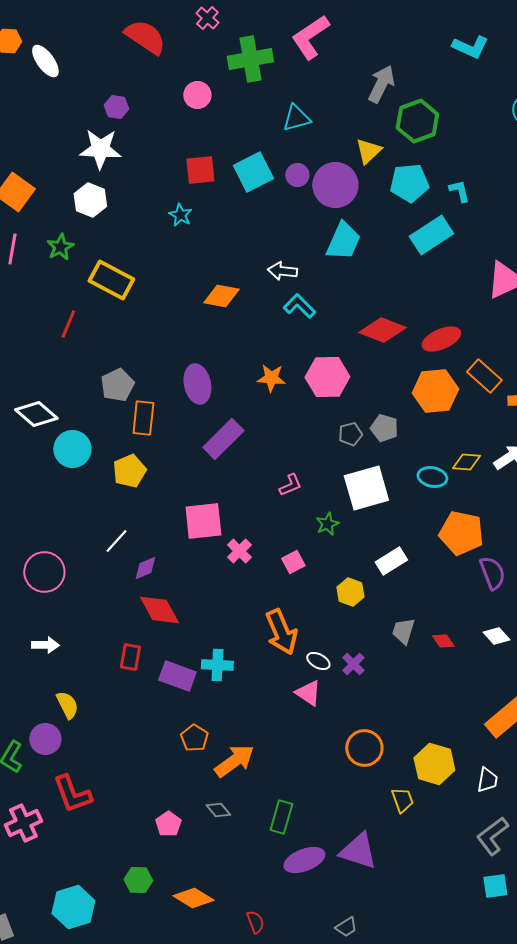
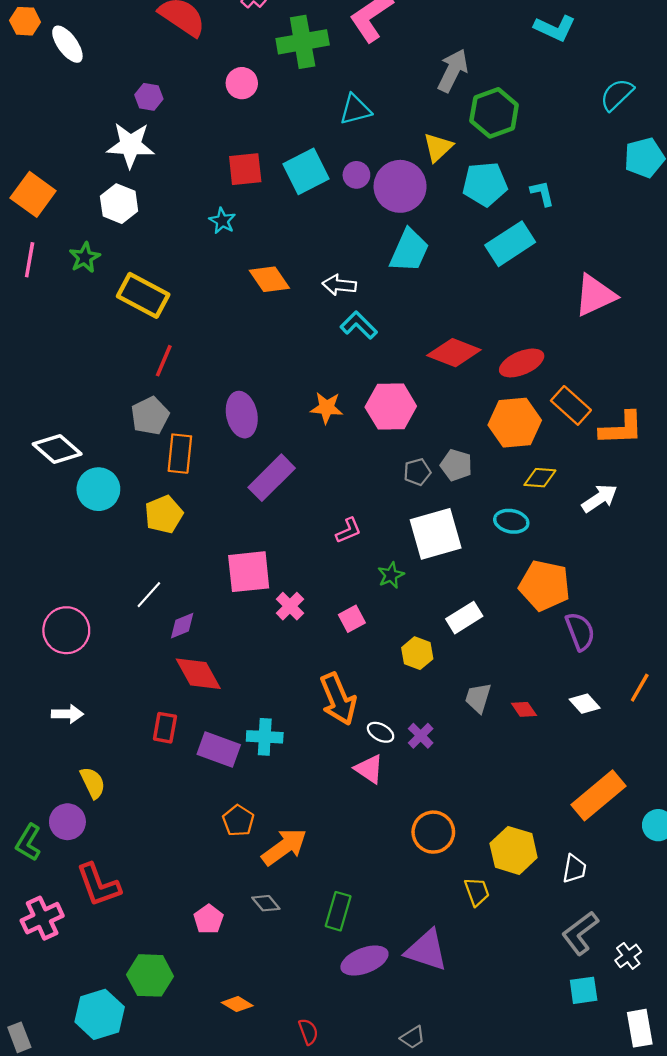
orange diamond: (221, 296) -> (269, 279), moved, turned 45
red line: (68, 324) -> (164, 361), moved
yellow diamond: (466, 462) -> (540, 478), moved
green hexagon: (138, 880) -> (150, 975), moved, size x1.4
orange diamond: (193, 898) -> (237, 1004), size x0.7

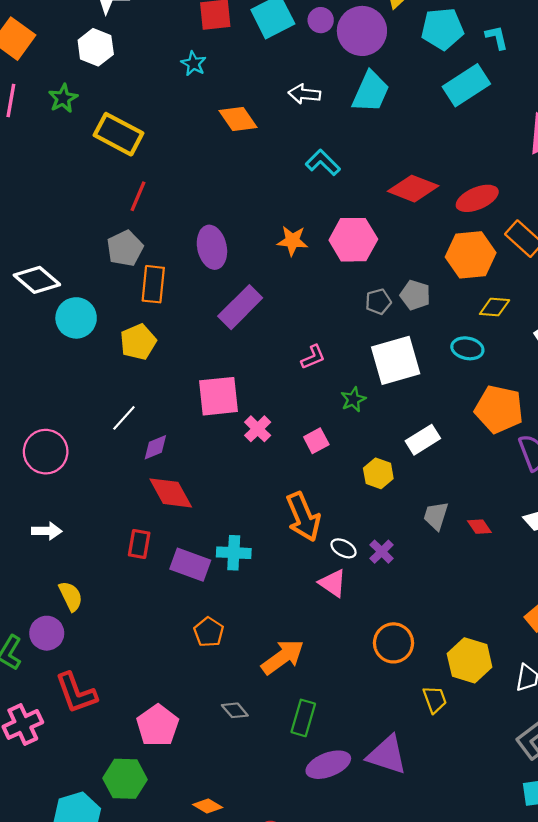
white arrow: (339, 285) -> (304, 94), moved
orange arrow: (284, 847) -> (283, 657), moved
pink pentagon: (209, 919) -> (158, 726), moved, size x1.5

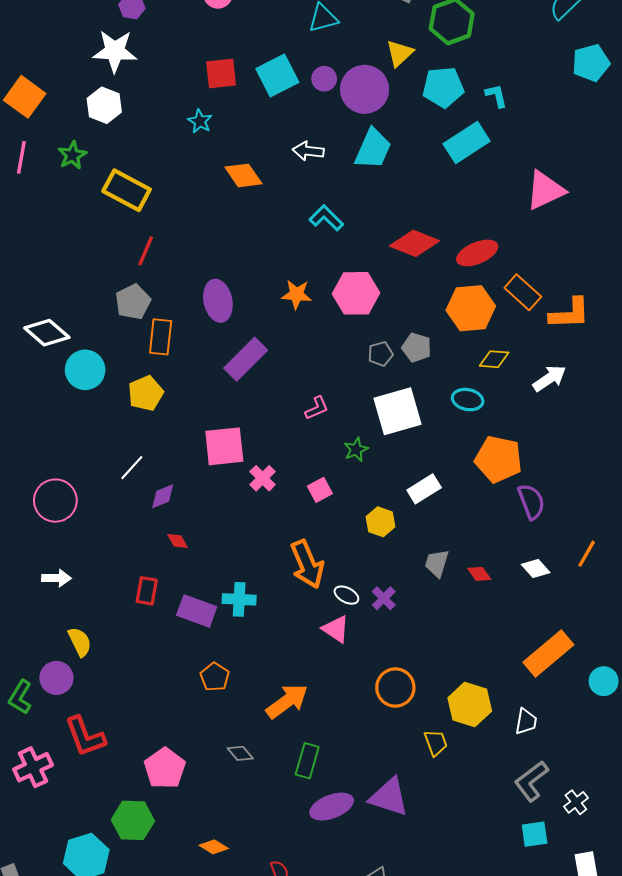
red diamond: (171, 493) -> (178, 541), size x0.5

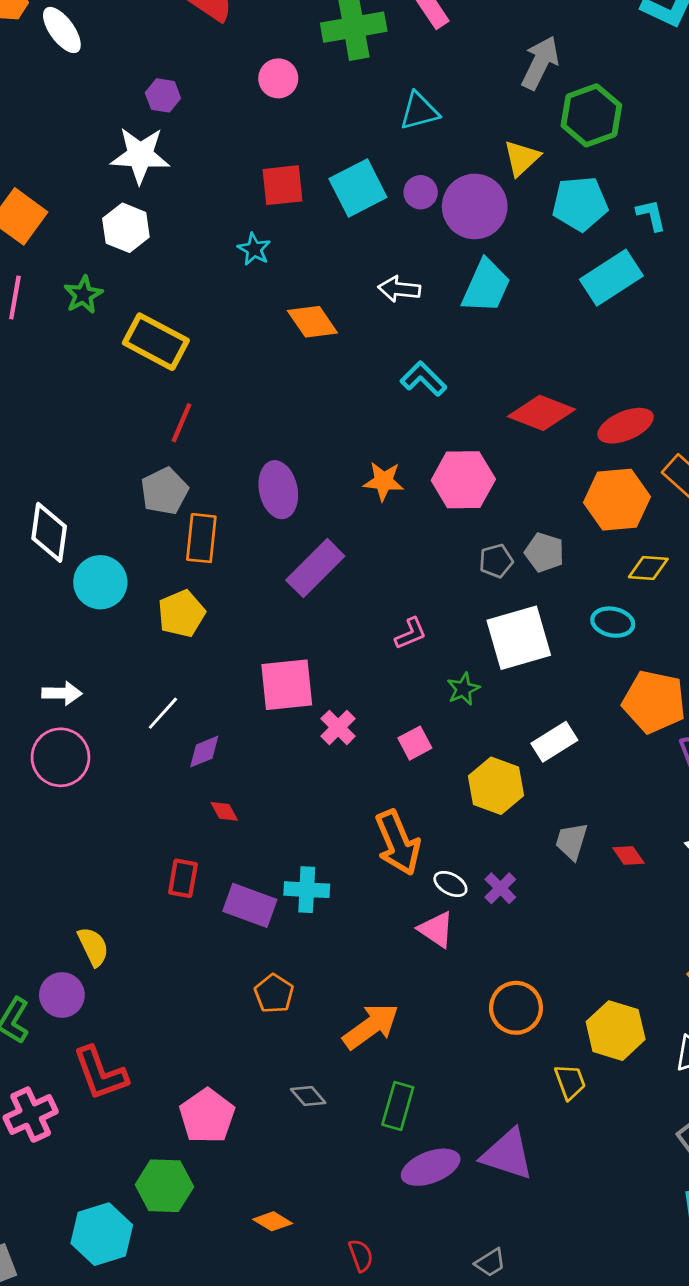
white diamond: (47, 333) -> (49, 532), turned 57
yellow hexagon: (380, 522) -> (496, 786), size x1.4
white arrow: (56, 578) -> (62, 693), moved

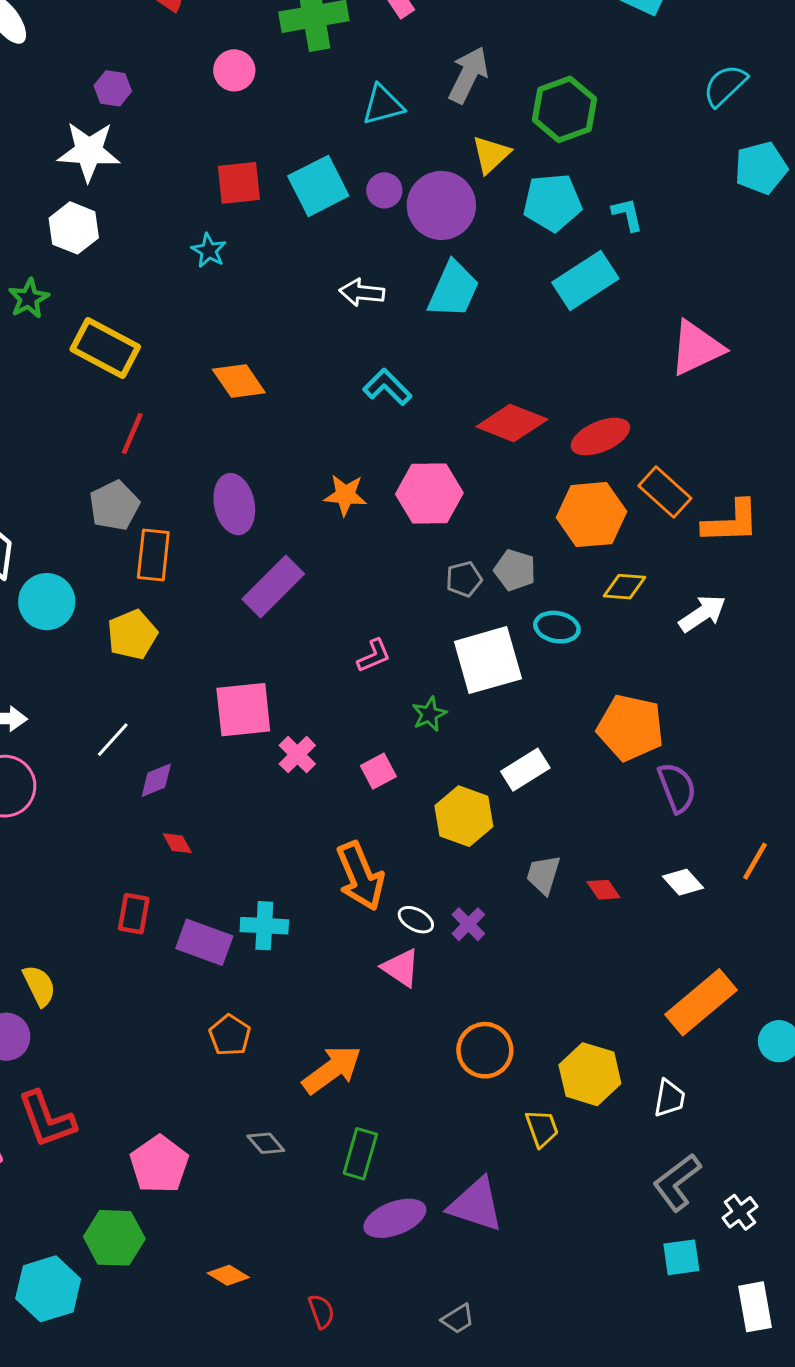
gray arrow: (540, 63) -> (468, 75), moved
orange diamond: (312, 322) -> (239, 381), moved
cyan ellipse: (613, 622) -> (557, 627), moved

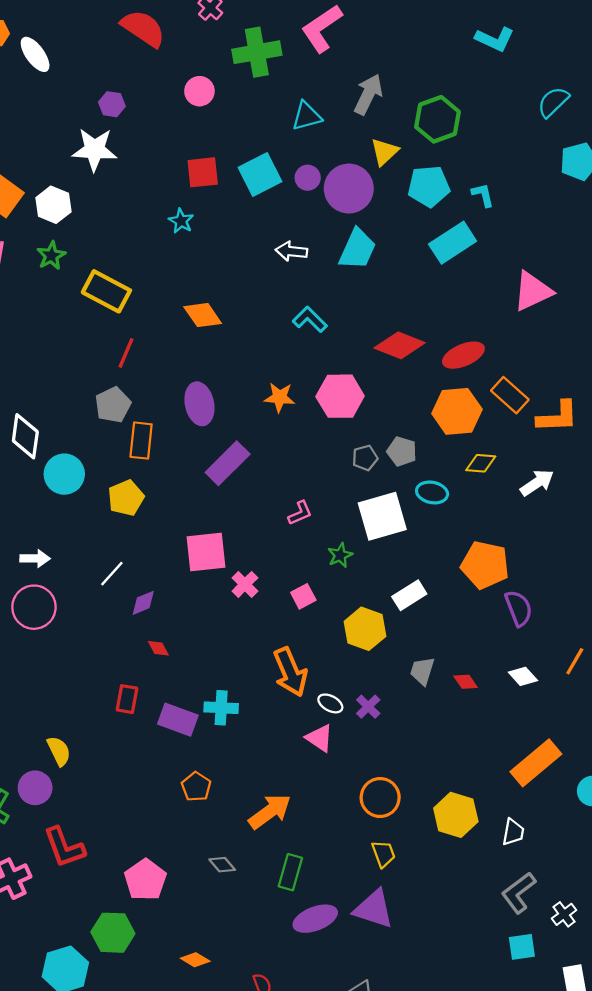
white hexagon: (74, 228) -> (53, 205), moved
yellow trapezoid: (542, 1128) -> (383, 854), moved

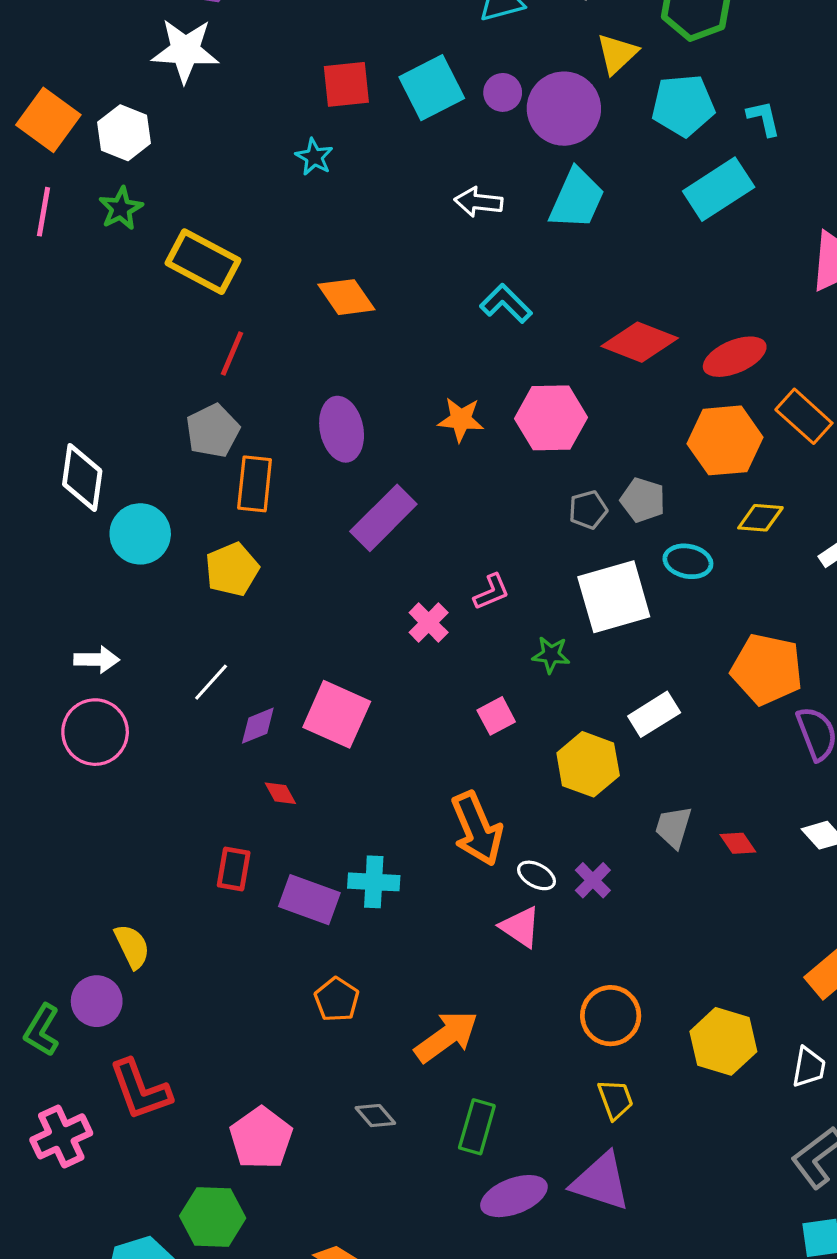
pink square: (206, 552) -> (337, 714), moved, turned 30
green star: (340, 555) -> (551, 655), turned 30
pink cross: (245, 584) -> (429, 623), moved

